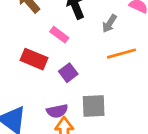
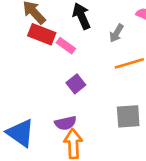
red rectangle: (34, 59) -> (42, 34), moved
gray square: (94, 106) -> (128, 116), moved

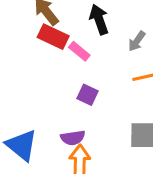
purple square: (76, 84) -> (87, 95), turned -30

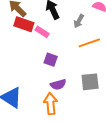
purple semicircle: (73, 138) -> (58, 85), moved

